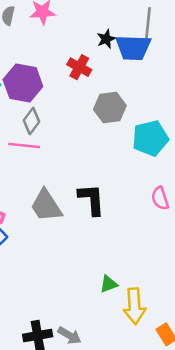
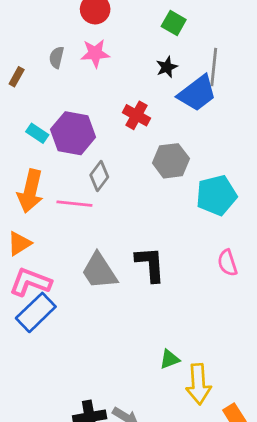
black star: (106, 39) -> (167, 67), moved
blue trapezoid: (133, 47) -> (197, 93), turned -39
gray diamond: (31, 121) -> (99, 176), moved

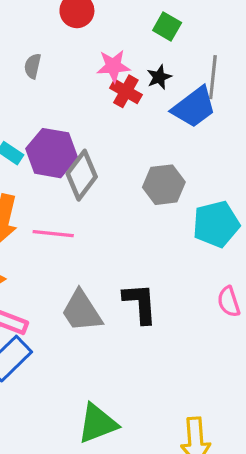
pink star: (95, 53) -> (113, 66), moved
red cross: (136, 115) -> (126, 91), moved
gray diamond: (99, 176) -> (82, 175), moved, size x1.4
green triangle: (170, 359) -> (97, 423), moved, size x1.8

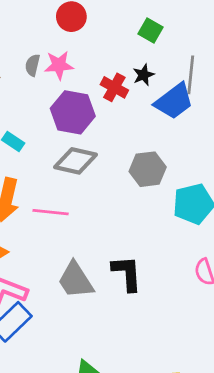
pink star: (113, 66) -> (59, 65), moved
purple hexagon: (52, 153) -> (73, 112), moved
gray diamond: (82, 175) -> (76, 161), turned 66

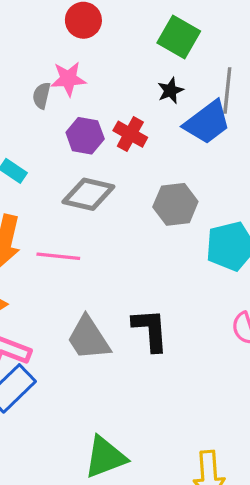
green square: (150, 30) -> (179, 37), size x1.4
gray semicircle: (33, 65) -> (42, 96), moved
red cross: (114, 87) -> (130, 134), moved
purple hexagon: (73, 112) -> (85, 136), size x0.7

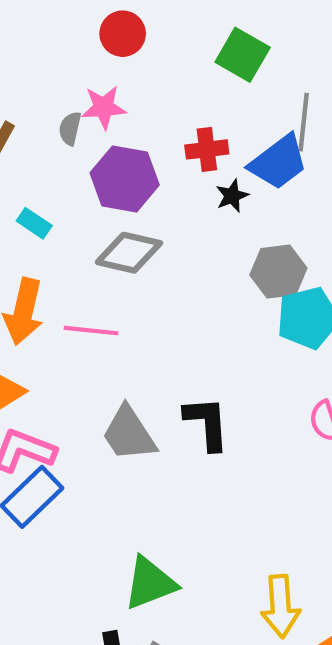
black star: (170, 91) -> (232, 196), moved
red cross: (130, 134) -> (207, 149), moved, turned -36
purple hexagon: (85, 136) -> (125, 179), size x1.4
gray hexagon: (175, 204) -> (278, 272), moved

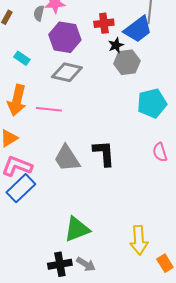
gray hexagon: (278, 272) -> (127, 62), moved

